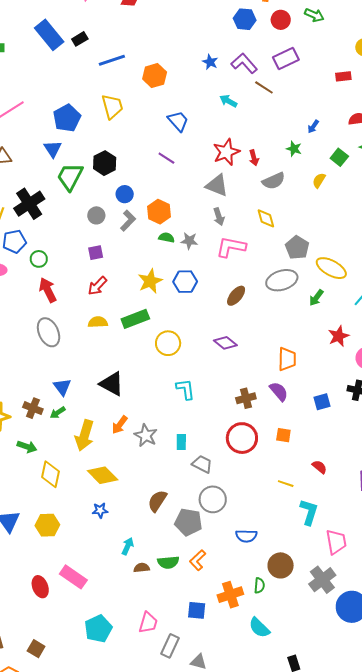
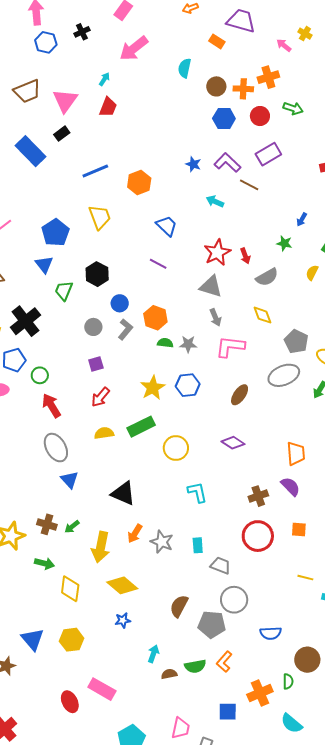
black rectangle: (80, 39) -> (62, 134), moved
green trapezoid: (70, 177) -> (64, 291), size x0.7
blue triangle: (62, 387) -> (70, 480), moved

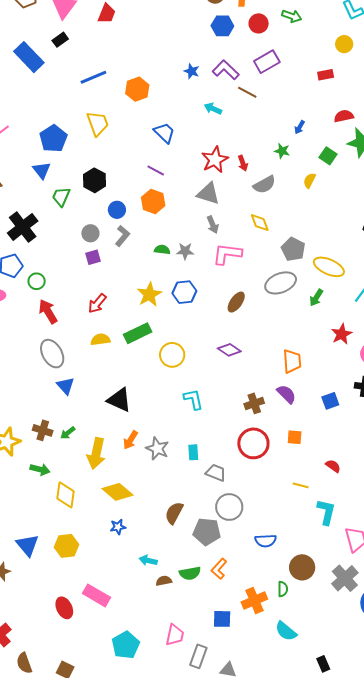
orange hexagon: (155, 318) -> (153, 201), moved
purple square: (96, 364) -> (93, 257), moved
cyan arrow: (153, 654) -> (148, 560), turned -96

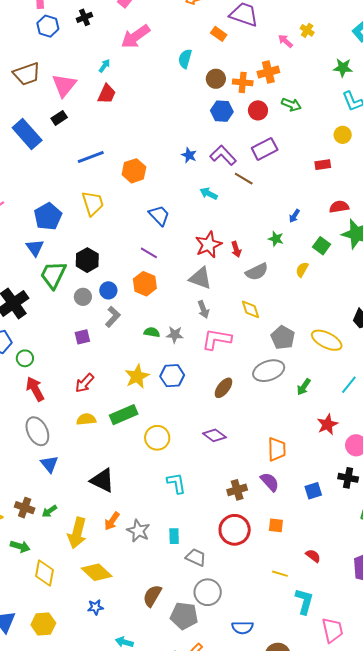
green trapezoid: (61, 197) -> (53, 275), size x1.4
gray circle: (90, 233) -> (83, 297), moved
yellow ellipse: (329, 267) -> (327, 340), moved

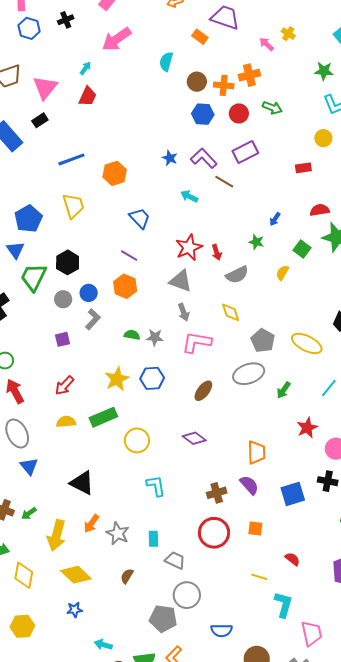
blue square: (313, 491) -> (293, 494), size x1.4
brown semicircle: (152, 596) -> (127, 576), moved, size x0.7

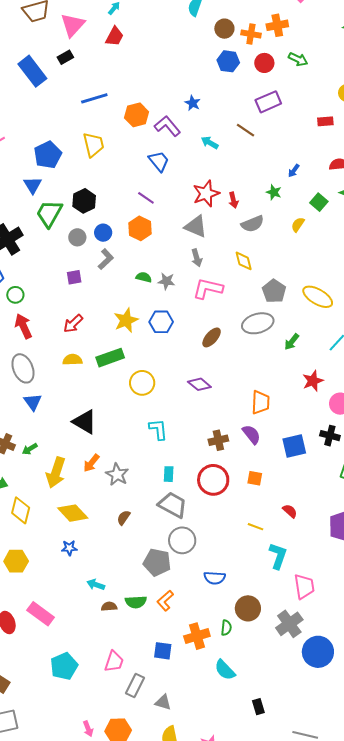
purple L-shape: (204, 158) -> (167, 126), moved
cyan rectangle: (153, 539) -> (169, 474), moved
gray trapezoid: (175, 560) -> (173, 505), size x1.4

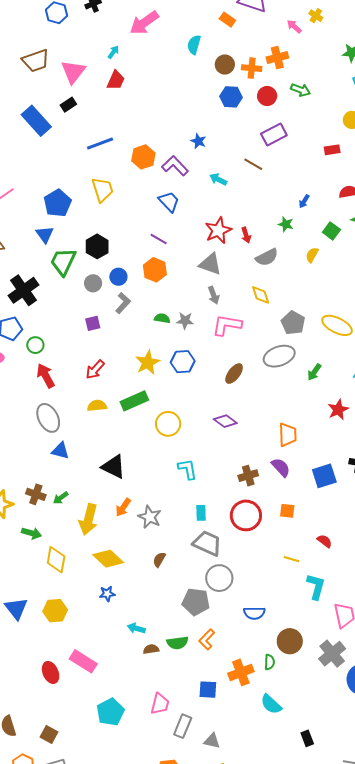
blue triangle: (33, 402) -> (60, 451), turned -36

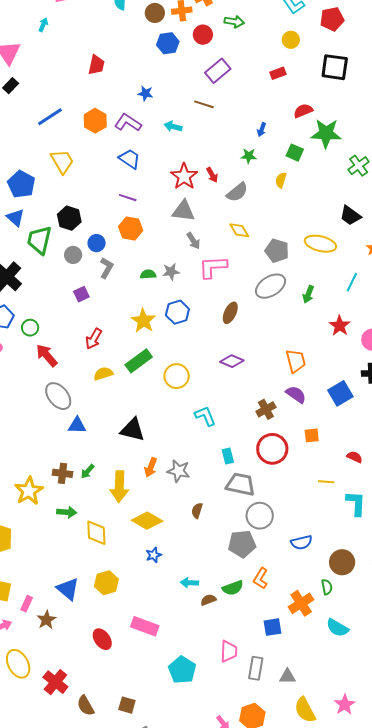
red trapezoid: (116, 80) -> (96, 65), moved
red ellipse: (51, 672) -> (102, 639), moved

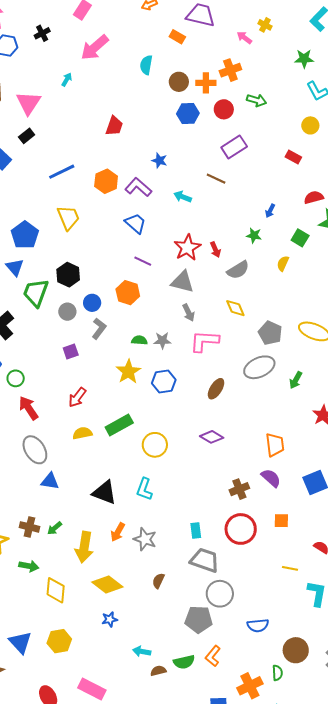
red rectangle: (278, 73) -> (293, 157), turned 42
purple line: (128, 198) -> (143, 261), moved
yellow star: (143, 321) -> (128, 372), moved
cyan L-shape: (205, 416) -> (144, 489), moved, turned -145

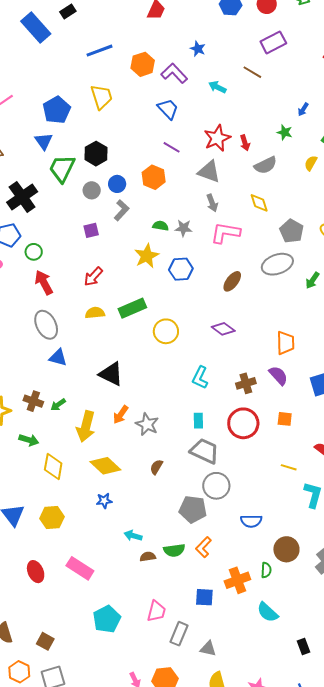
cyan L-shape: (144, 489) -> (200, 378), moved

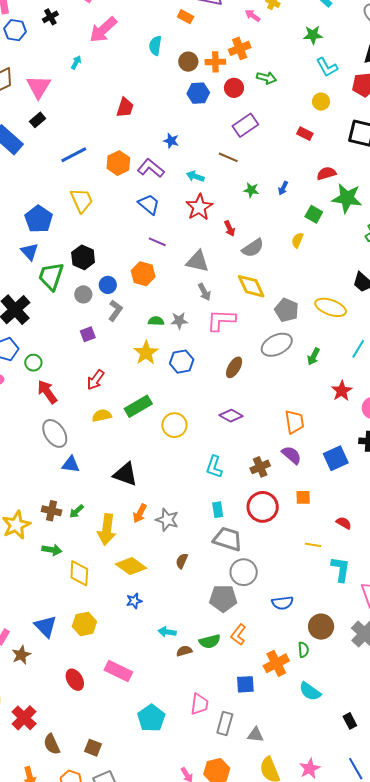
green star: (285, 132) -> (251, 190), moved
red star: (217, 138) -> (199, 207), moved
yellow diamond: (259, 203) -> (251, 286), size x1.4

